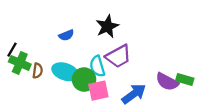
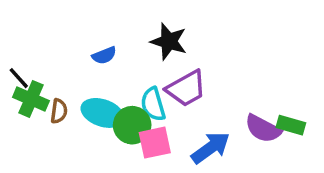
black star: (107, 26) -> (169, 41), turned -30
black line: (12, 50) -> (19, 78), turned -72

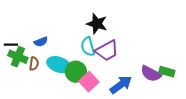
blue semicircle: (104, 55) -> (41, 42), moved
black line: (19, 78) -> (11, 45), turned -48
cyan semicircle: (153, 104) -> (88, 47), moved
pink square: (155, 143) -> (89, 82), turned -30

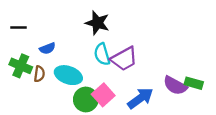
black star: (97, 24) -> (97, 23), moved
black line: (11, 45) -> (18, 27), moved
green circle: (76, 72) -> (86, 99), moved

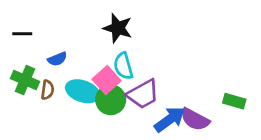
purple trapezoid: (124, 59) -> (143, 94), moved
purple semicircle: (175, 86) -> (195, 119), moved
pink square: (103, 95) -> (106, 80), moved
green circle: (86, 99) -> (111, 100), moved

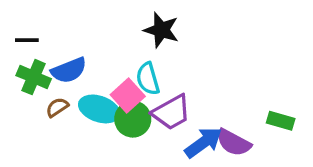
black star: (118, 28) -> (161, 30), moved
blue semicircle: (57, 59) -> (69, 70), size x1.5
green cross: (25, 80) -> (34, 77), moved
brown semicircle: (47, 90) -> (57, 107), turned -132

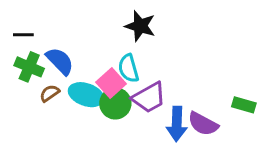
blue semicircle: (69, 70) -> (60, 61), turned -112
blue arrow: (203, 143) -> (177, 124), turned 128

